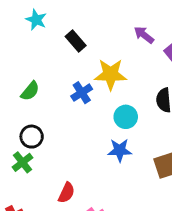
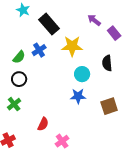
black rectangle: (76, 41) -> (49, 24), size x1.5
blue cross: (82, 93) -> (39, 50), moved
black circle: (32, 137) -> (19, 79), moved

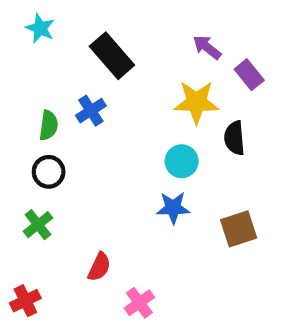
cyan star: (23, 10) -> (40, 28), moved
yellow star: (72, 46) -> (196, 102), moved
green semicircle: (19, 57) -> (49, 125), turned -32

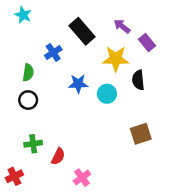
black rectangle: (112, 56) -> (82, 31), moved
blue cross: (91, 111) -> (53, 52), moved
blue star: (173, 208) -> (78, 84), moved
green cross: (38, 225) -> (33, 144), moved, turned 30

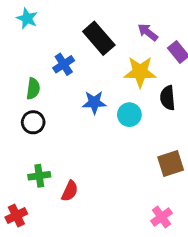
pink cross: (82, 178) -> (161, 217), moved

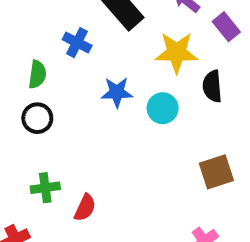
blue cross: (64, 64) -> (77, 43), turned -30

